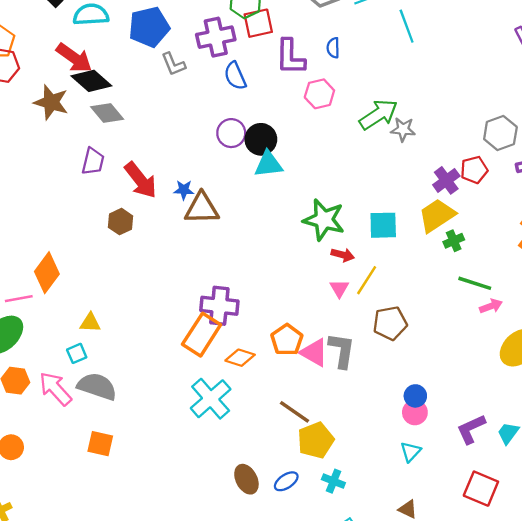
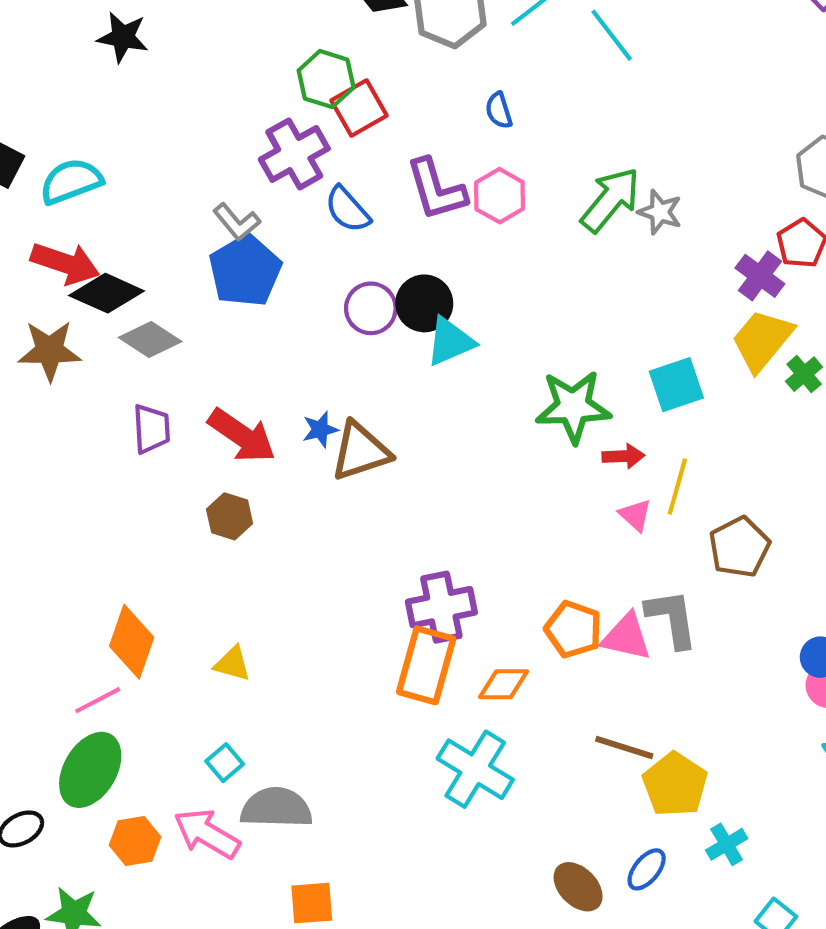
blue pentagon: (149, 27) -> (245, 271), moved
purple L-shape: (290, 57) -> (436, 189), moved
gray star: (403, 129) -> (660, 212), turned 30
yellow triangle: (90, 323) -> (232, 664), moved, turned 30
cyan cross: (333, 481) -> (727, 844), turned -35

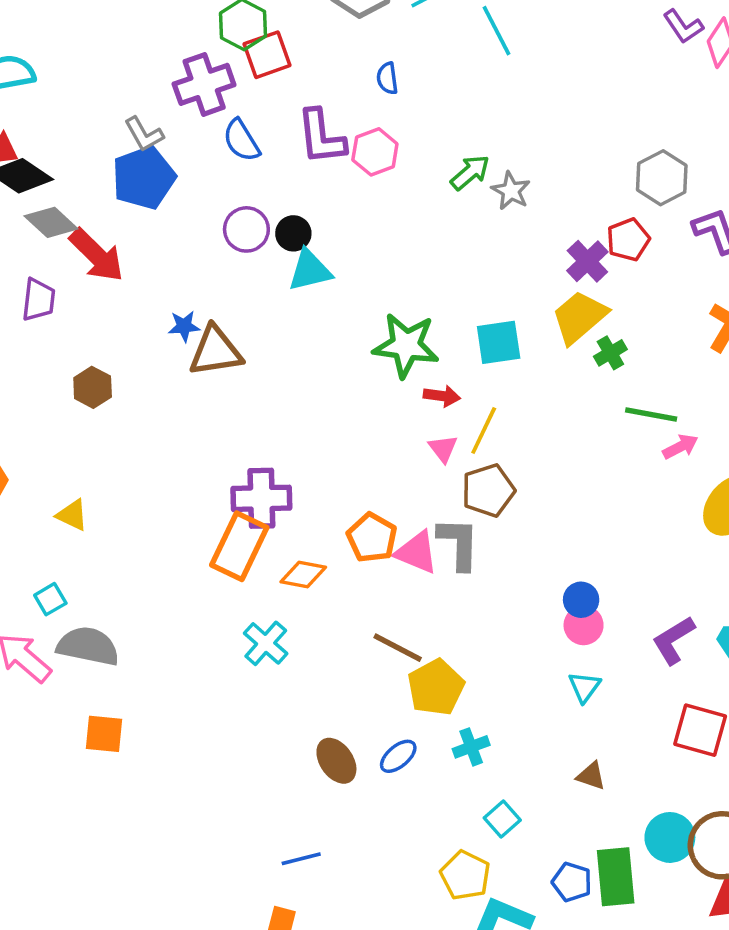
green arrow: (610, 200) -> (470, 173), size x0.7
black circle: (424, 303) -> (293, 233), size x0.7
red arrow: (242, 436) -> (97, 255), moved
brown pentagon: (739, 547) -> (488, 490), moved
cyan cross: (475, 769) -> (266, 643), size x0.7

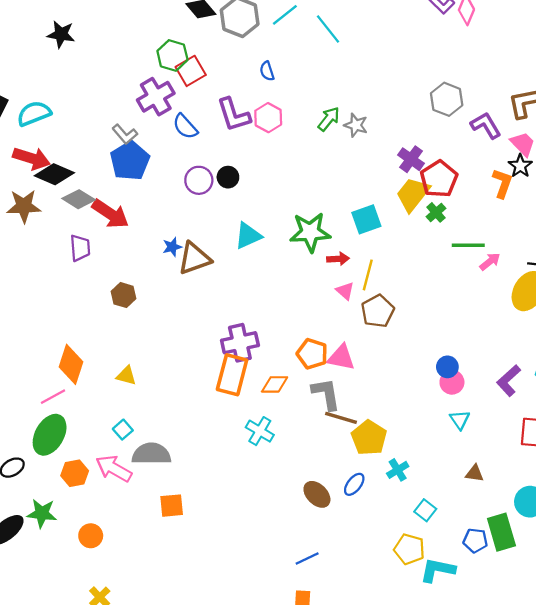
red pentagon: (628, 240) -> (439, 179), moved, size x1.4
cyan triangle: (310, 270) -> (248, 236), moved
gray L-shape: (459, 543) -> (326, 394), moved

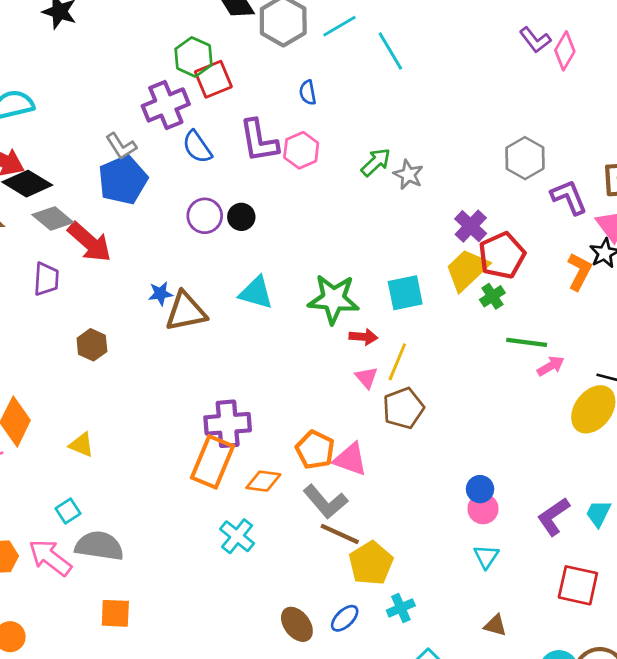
cyan triangle: (248, 236) -> (256, 293), turned 32
gray L-shape: (326, 394) -> (325, 502), turned 141

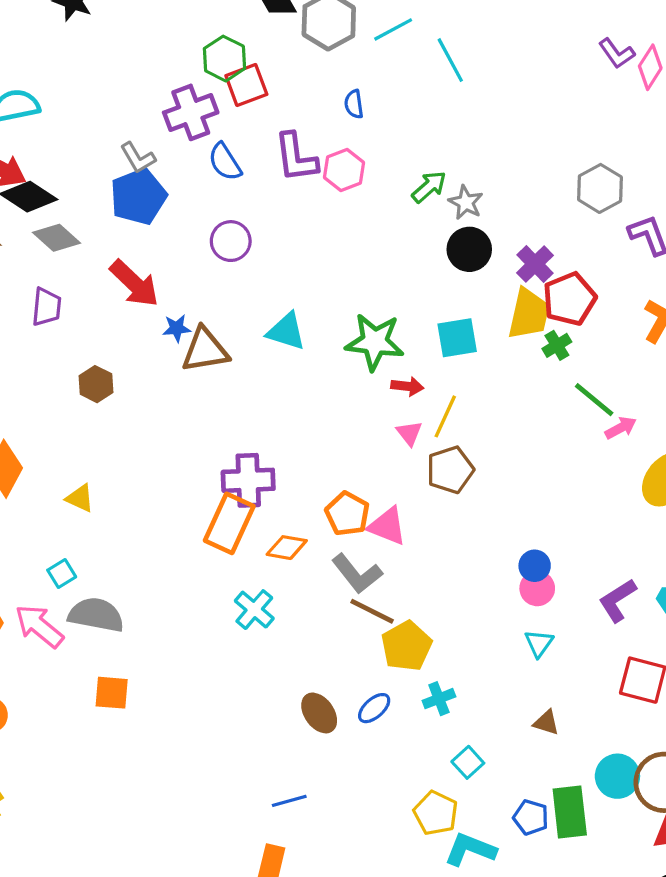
black circle: (241, 217) -> (469, 249), moved, size x1.4
red arrow: (90, 242) -> (134, 284), moved
yellow trapezoid: (467, 270) -> (529, 314), turned 144
green line: (527, 342) -> (594, 400), turned 30

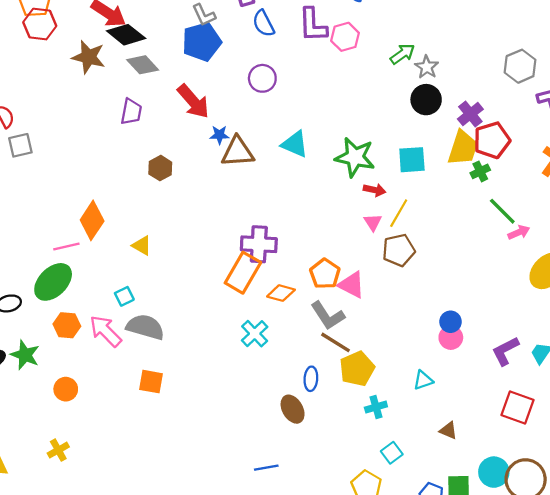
cyan triangle: (539, 643) -> (423, 380), moved, turned 30
blue ellipse: (374, 708) -> (311, 379), moved, turned -50

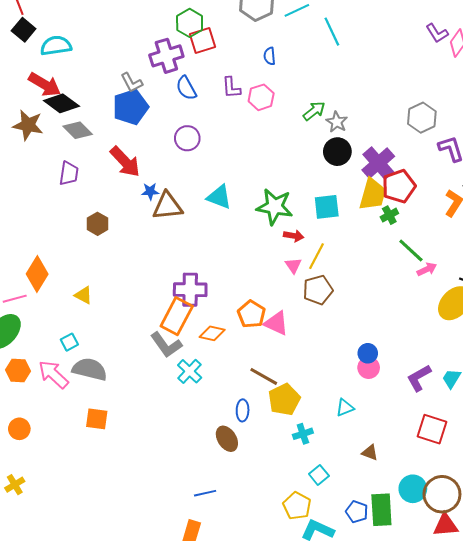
purple L-shape: (313, 25) -> (231, 88), size x0.7
purple cross: (470, 114) -> (378, 163), size x1.4
gray L-shape: (328, 316) -> (166, 345), moved

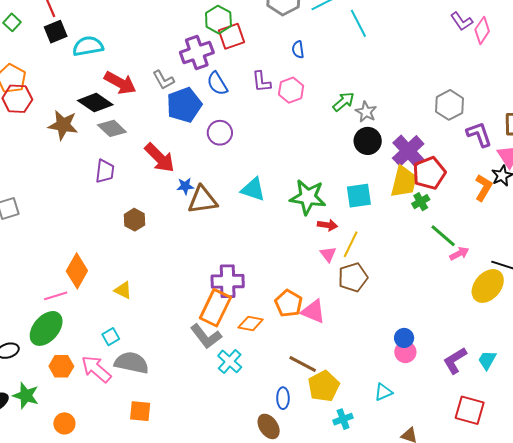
black square: (24, 30) -> (56, 32), turned 30
red arrow: (45, 85) -> (120, 83), moved
blue pentagon: (131, 107) -> (184, 105), moved

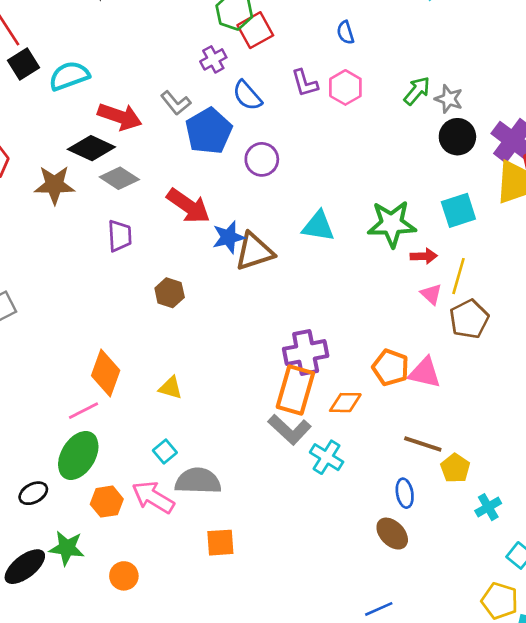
purple cross: (197, 52) -> (213, 59), size x0.6
blue star: (185, 186) -> (228, 237), size x1.4
yellow pentagon: (324, 386) -> (455, 468), size x0.7

